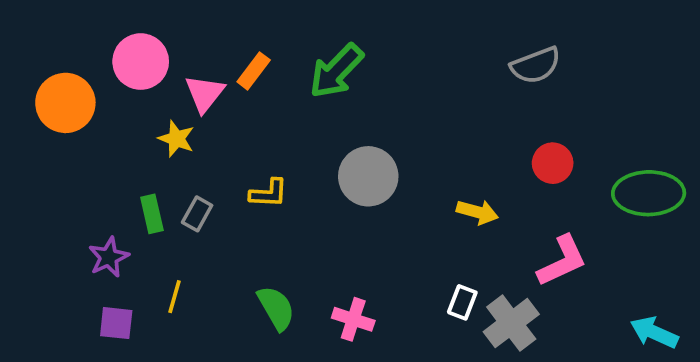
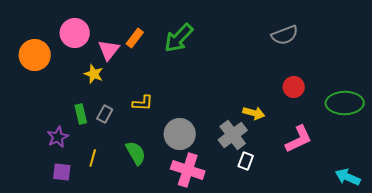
gray circle: (368, 176) -> (180, 134), moved
green semicircle: (276, 308) -> (136, 153), moved
pink cross: (353, 319) -> (188, 170), size x1.5
gray cross: (511, 323) -> (233, 135), moved

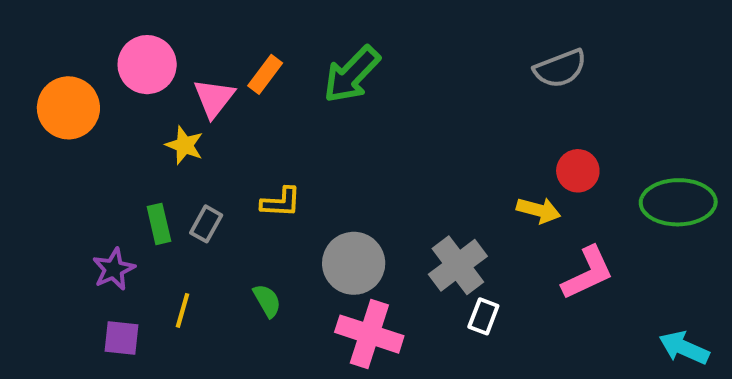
yellow arrow: (254, 113) -> (539, 210), moved
green semicircle: (136, 153) -> (267, 301), size x0.7

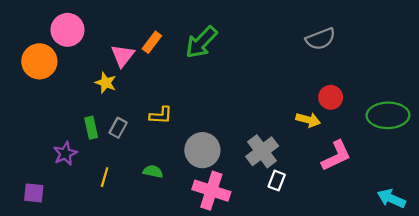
pink circle: (147, 65) -> (67, 30), moved
green semicircle: (267, 301) -> (153, 172), turned -48
purple square: (122, 338) -> (34, 193), moved

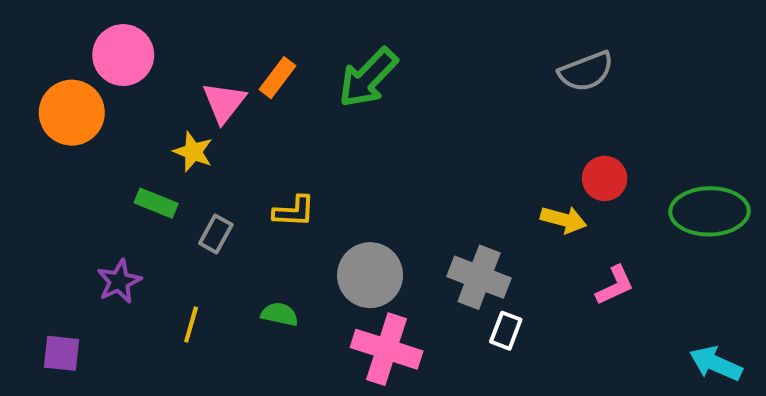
green rectangle: (91, 128) -> (156, 203), moved, turned -55
gray cross: (262, 151) -> (479, 277), turned -32
pink L-shape: (336, 156) -> (615, 285), size x0.7

